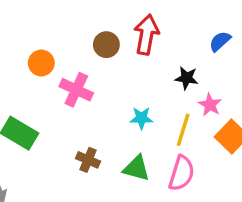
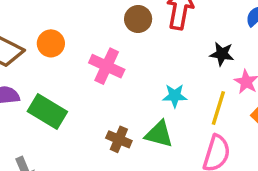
orange circle: (41, 63) -> (51, 43), moved
green triangle: (136, 168) -> (159, 134), moved

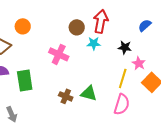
orange circle: (51, 43) -> (23, 26), moved
cyan star: (175, 96) -> (94, 43), moved
green rectangle: (47, 111) -> (25, 80), turned 50

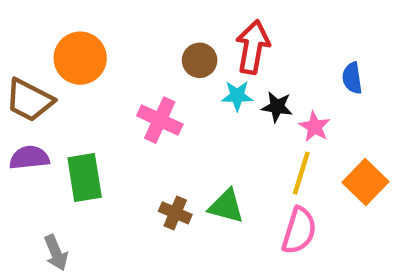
blue semicircle: (145, 25) -> (352, 78), moved, turned -56
orange circle: (23, 26) -> (80, 58), size x1.5
black star: (125, 47) -> (277, 107), moved
pink star: (139, 63) -> (315, 127), moved

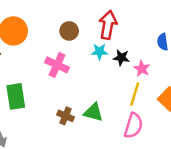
brown circle: (200, 60) -> (69, 31), moved

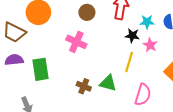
cyan star: (99, 52) -> (147, 22), moved
yellow line: (135, 94) -> (129, 62), moved

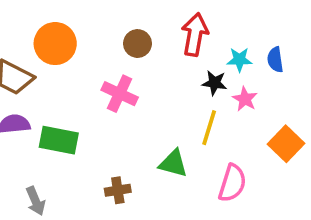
green rectangle: (40, 69) -> (59, 140), turned -70
brown cross: (84, 86) -> (118, 190), moved, turned -32

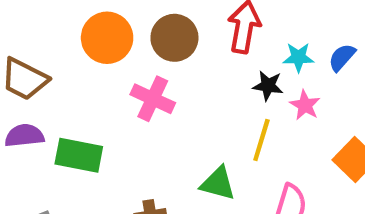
orange circle: (55, 44) -> (107, 38), moved
brown circle: (137, 44) -> (174, 38), size x1.4
blue semicircle: (275, 60) -> (342, 57), turned 50

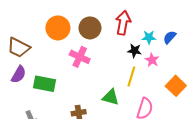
purple semicircle: (24, 136) -> (19, 74), turned 126

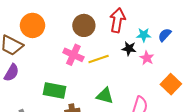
orange circle: (58, 28) -> (32, 25), moved
yellow line: (131, 77) -> (99, 59), moved, turned 54
green rectangle: (44, 84) -> (55, 90), moved

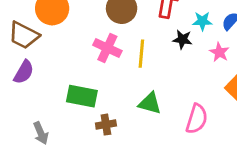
pink star: (147, 58) -> (219, 52), moved
yellow line: (99, 59) -> (141, 54), turned -66

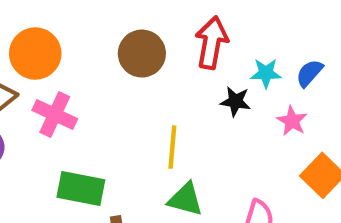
pink cross: (107, 48) -> (55, 114), moved
yellow line: (141, 54) -> (172, 147), moved

